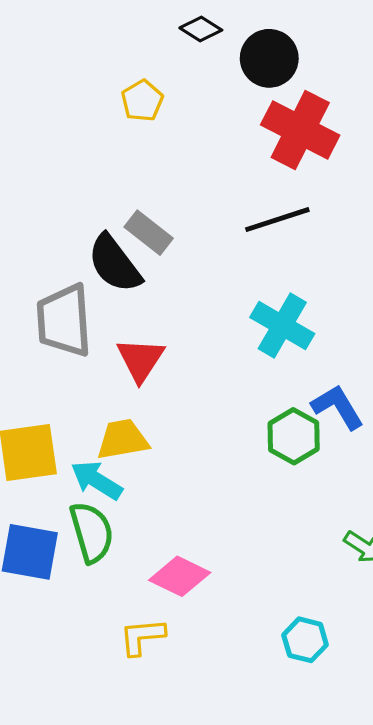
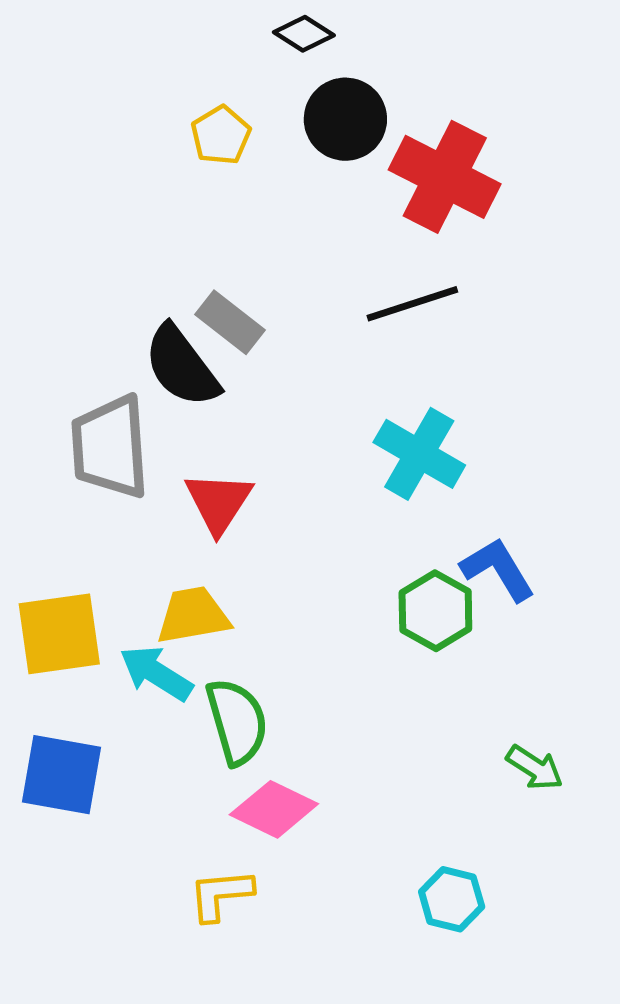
black circle: (269, 58) -> (345, 119), moved
green semicircle: (92, 532) -> (237, 722), moved

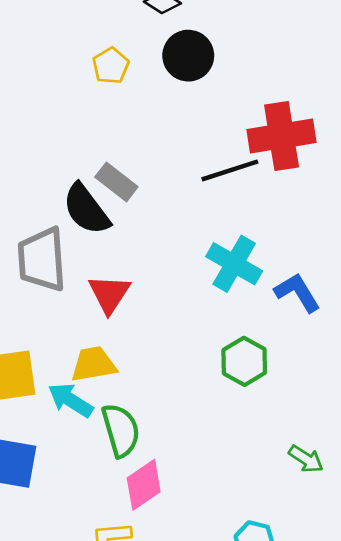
red cross: (445, 177) -> (282, 136), moved, turned -36
blue L-shape: (498, 569) -> (297, 292), moved
pink diamond: (274, 809) -> (144, 485), turned -60

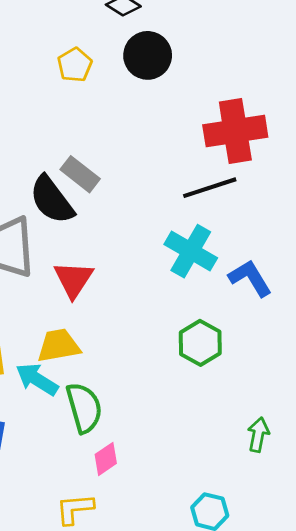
black line: (230, 170) -> (210, 188), moved
green arrow: (306, 459) -> (258, 435), turned -112
pink diamond: (144, 485) -> (106, 459), size x0.7

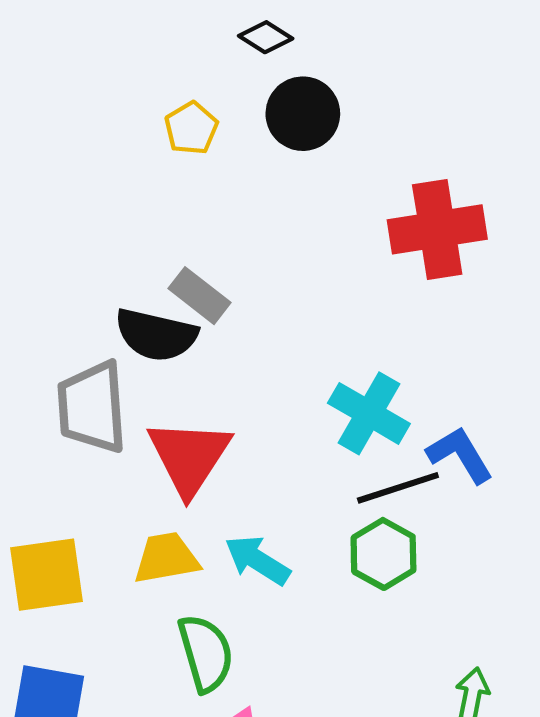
black line: (210, 188) -> (398, 488), moved
black semicircle: (52, 200) -> (156, 335), turned -40
red triangle: (73, 279) -> (189, 457), size x1.4
cyan arrow: (37, 379) -> (257, 560), moved

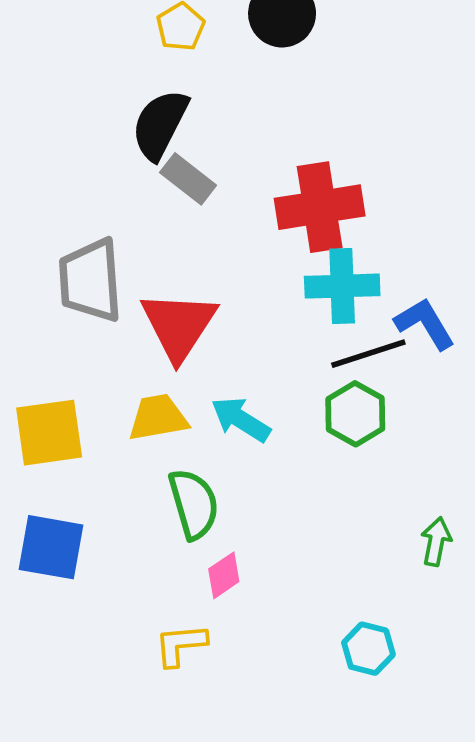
red cross: (437, 229) -> (320, 207), moved
black semicircle: (156, 335) -> (160, 124), moved, turned 104
cyan cross: (369, 413) -> (342, 286), turned -32

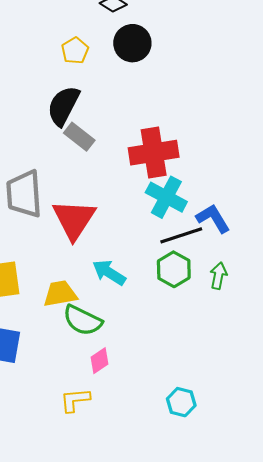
cyan cross: (342, 286) -> (166, 197), turned 30
yellow trapezoid: (158, 418) -> (60, 294), moved
green semicircle: (194, 504) -> (82, 320), turned 132
green arrow: (436, 542) -> (218, 276), moved

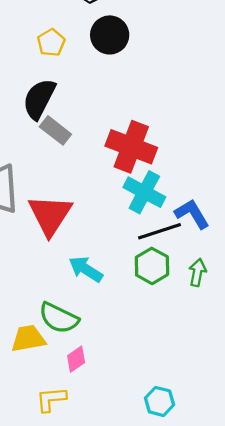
red cross: (154, 153) -> (131, 147), turned 30
yellow trapezoid: (60, 294) -> (28, 339), moved

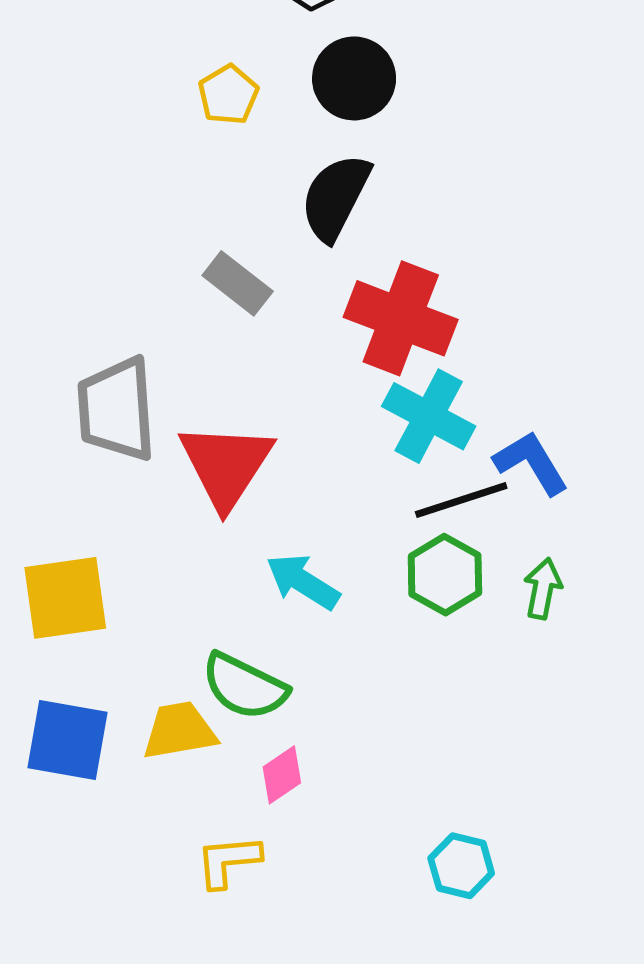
black semicircle: (39, 99) -> (335, 197), moved

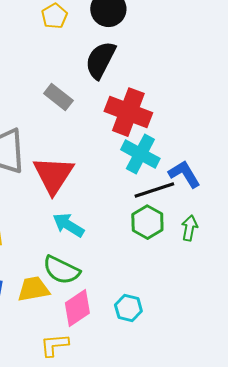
cyan arrow: (303, 582) -> (68, 225), moved
pink diamond: (282, 775) -> (77, 308), size x1.5
cyan hexagon: (461, 866) -> (128, 308), moved

